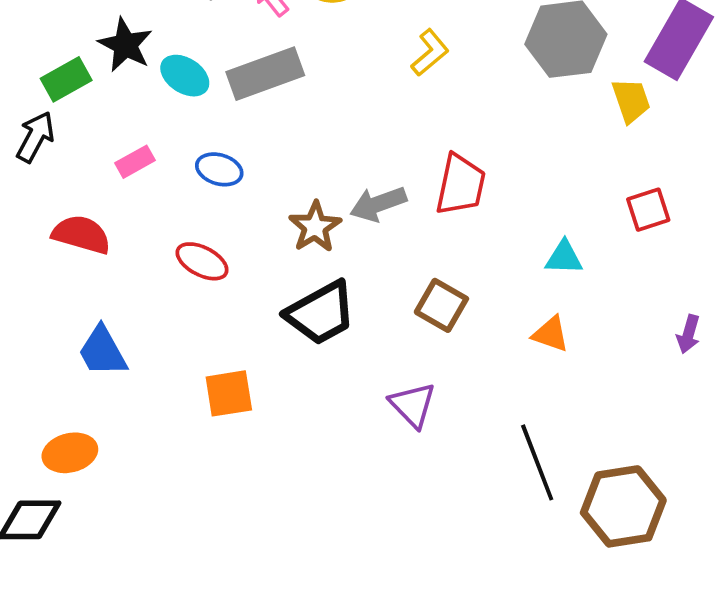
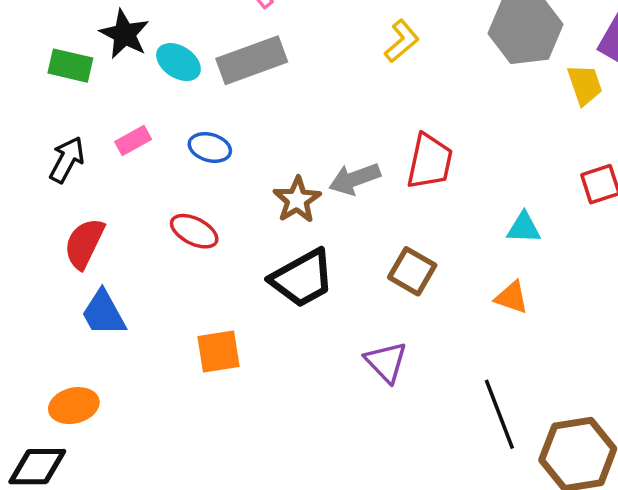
green rectangle: (66, 79) -> (70, 66), turned 42
black arrow: (35, 137) -> (67, 160), moved
red semicircle: (81, 235) -> (84, 243), moved, turned -80

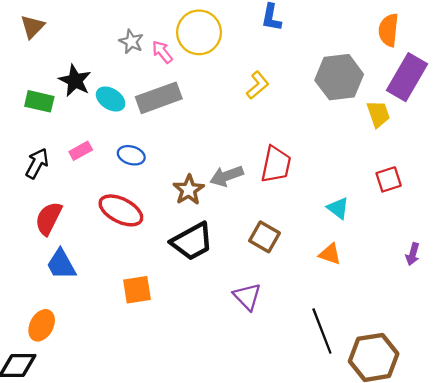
cyan triangle: (524, 228) -> (338, 208), turned 35
red ellipse: (194, 231) -> (121, 210), size x1.4
orange ellipse: (74, 406) -> (42, 325), turned -48

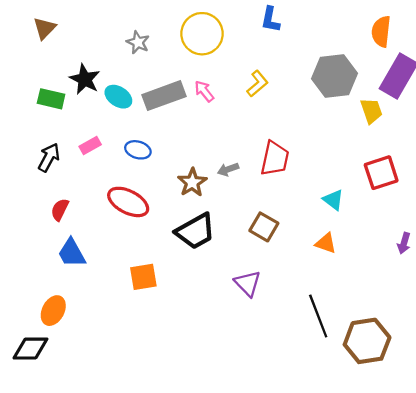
pink arrow: (162, 52) -> (204, 91), moved
gray arrow: (227, 176) -> (228, 169), size x0.7
red square: (389, 179) -> (381, 173), size x1.4
red semicircle: (49, 218) -> (60, 210), size x0.7

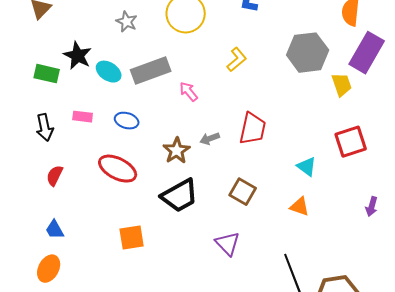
pink arrow: (204, 91) -> (189, 92), moved
pink rectangle: (90, 145) -> (83, 117), turned 36
black arrow: (49, 157) -> (45, 128), turned 140
blue trapezoid: (72, 253) -> (55, 230), moved, size x0.7

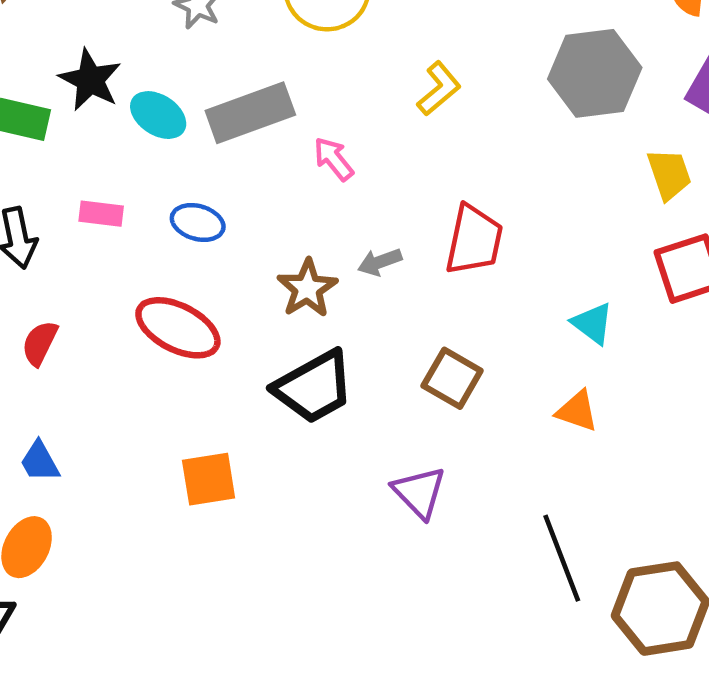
yellow trapezoid: (342, 85) -> (669, 174), moved

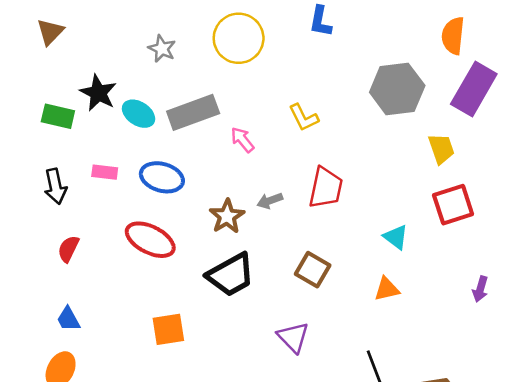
yellow L-shape: (439, 89) -> (304, 118), moved, turned 104
blue ellipse: (198, 222) -> (162, 177), size x1.4
orange triangle: (577, 411) -> (387, 289), turned -32

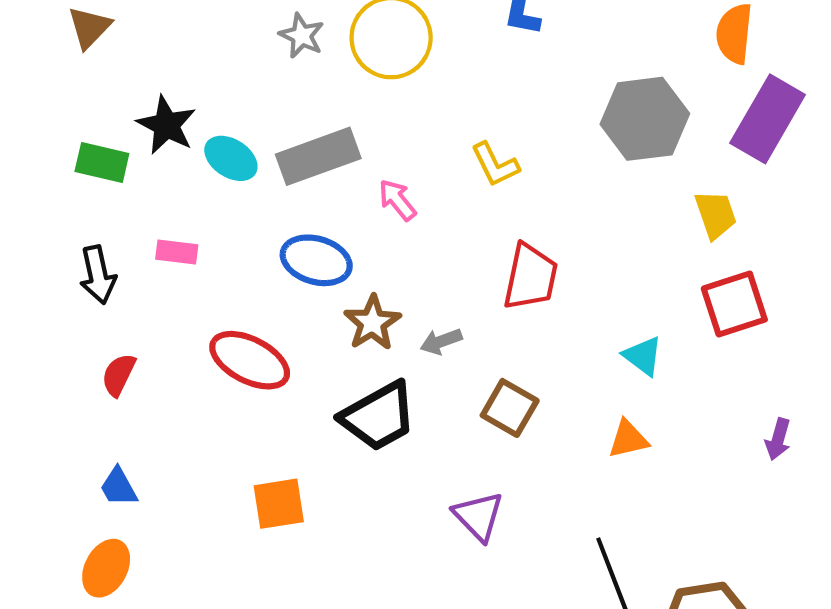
gray star: (162, 49) -> (302, 36), moved
blue ellipse: (162, 177) -> (316, 260), moved
gray arrow: (270, 201) -> (441, 341), moved

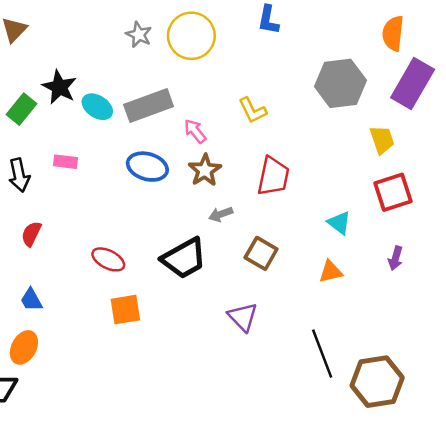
green rectangle: (102, 163) -> (22, 109), turned -64
brown star: (372, 323) -> (205, 170), moved
red ellipse: (250, 360) -> (108, 259), moved, size x0.7
purple arrow: (778, 439) -> (395, 258), moved

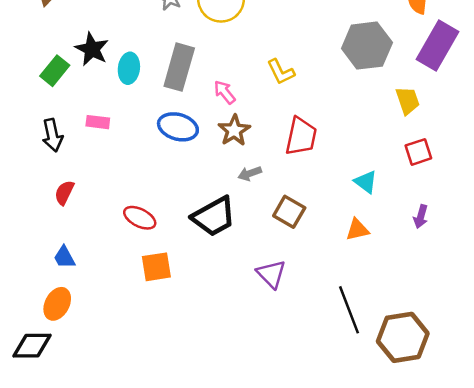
gray rectangle: (149, 105) -> (179, 67), turned -54
cyan ellipse: (97, 107) -> (129, 68), turned 64
red square: (393, 192) -> (418, 152), size x0.7

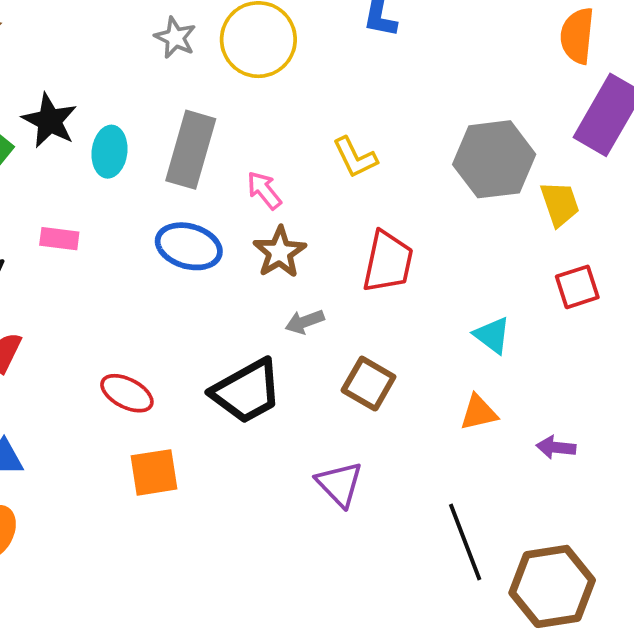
gray hexagon: (367, 46) -> (494, 159), moved
purple arrow: (421, 217) -> (556, 447), moved, turned 80

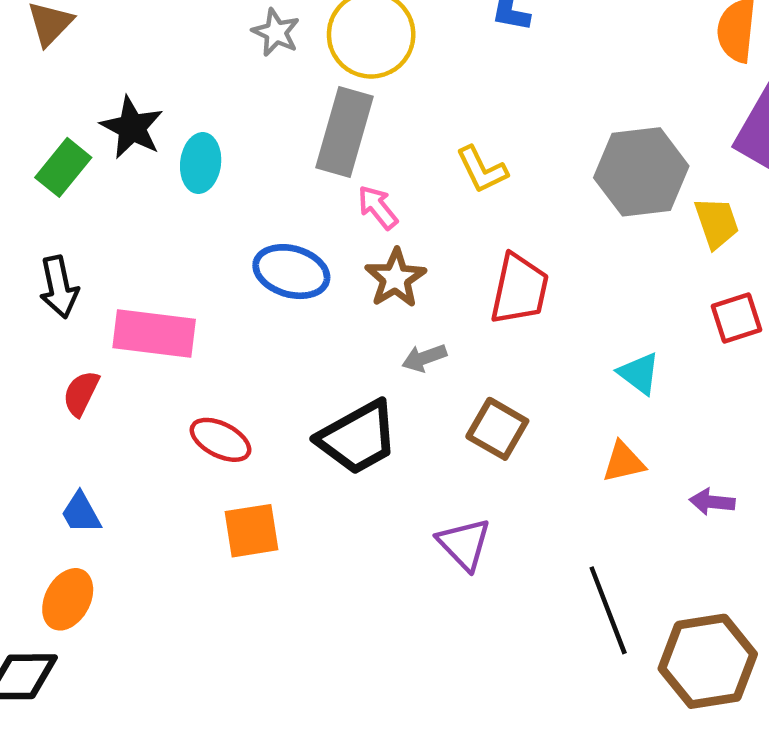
gray rectangle: (191, 150) -> (345, 132), moved
pink rectangle: (59, 239) -> (154, 334), moved, size x1.8

